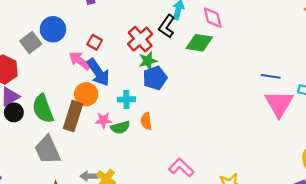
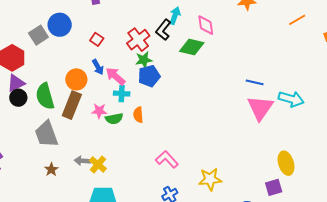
pink arrow: (80, 61) -> (116, 76), moved
blue arrow: (98, 72) -> (98, 67), size x0.6
orange circle: (86, 94) -> (76, 79), moved

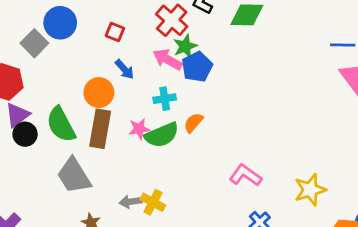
pink arrow: (116, 76) -> (167, 59), moved
orange semicircle: (138, 115) -> (193, 123), turned 56
green semicircle: (114, 119) -> (162, 135), size x1.4

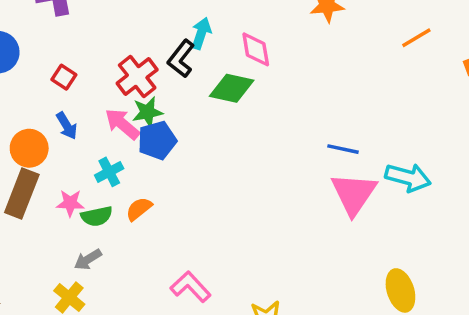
cyan cross: (165, 99) -> (109, 172), turned -30
green semicircle: (162, 135) -> (97, 216), size x0.7
gray arrow: (131, 202) -> (88, 259), moved, turned -35

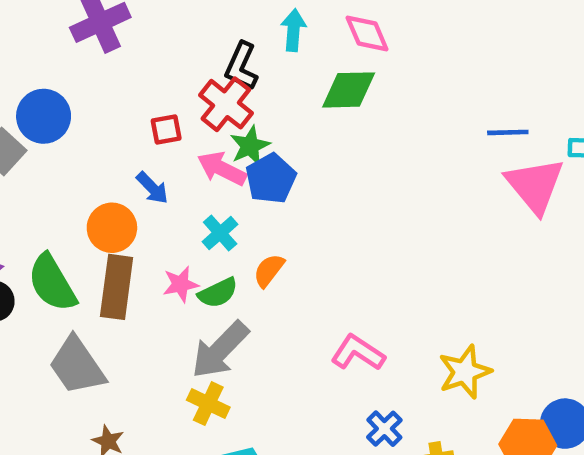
black L-shape: (181, 59) -> (241, 66), moved
red square: (64, 77) -> (166, 130), moved, turned -30
gray arrow: (88, 259) -> (220, 350), size x1.8

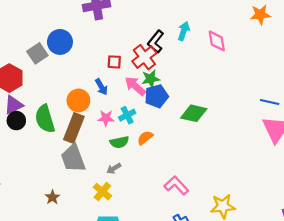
green diamond: (349, 90) -> (194, 113), moved
pink star: (181, 284) -> (106, 118), moved
gray arrow: (220, 350) -> (114, 168), size x0.5
gray trapezoid: (77, 366) -> (73, 158), moved

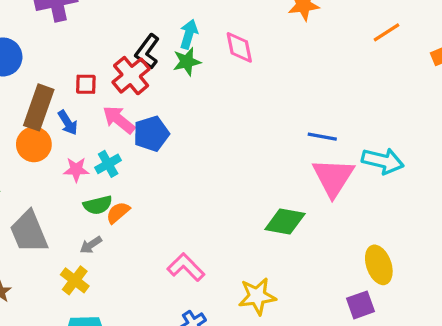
green star: (151, 79) -> (187, 62), moved
green diamond: (194, 113) -> (285, 221), moved
brown rectangle: (74, 128) -> (39, 107), moved
orange semicircle: (145, 138) -> (118, 213), moved

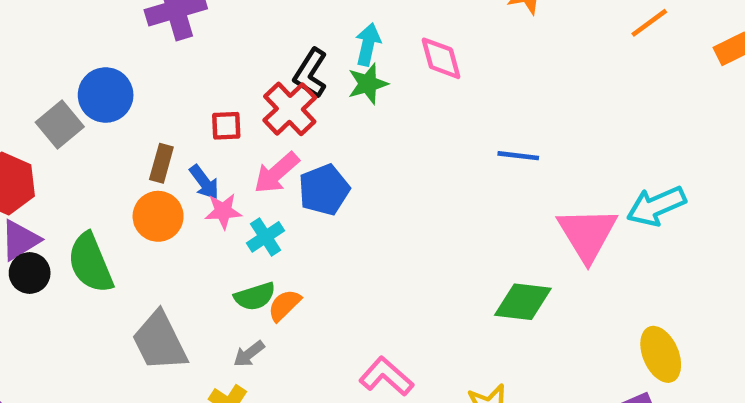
brown rectangle: (39, 107) -> (161, 163), size x0.6
pink arrow: (119, 120) -> (277, 173), turned -76
blue line: (322, 137) -> (518, 156), moved
cyan arrow: (383, 161) -> (656, 206), turned 147
pink star: (76, 170) -> (223, 211), moved

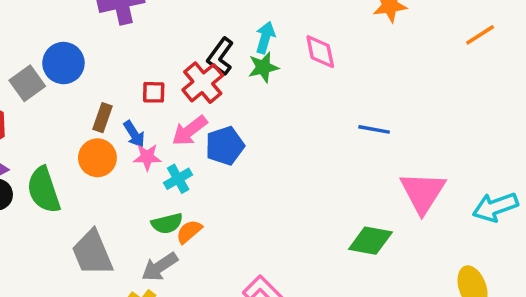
cyan arrow: (656, 206) -> (495, 207), moved
gray arrow: (249, 354) -> (160, 267), size x1.5

